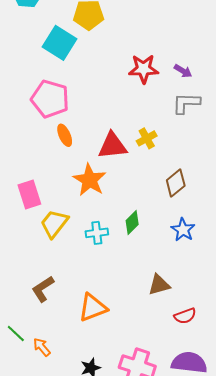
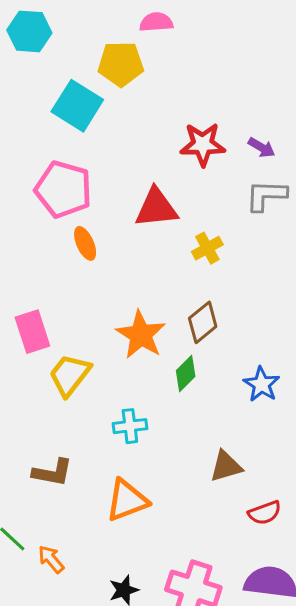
red triangle: (112, 146) -> (156, 208), moved
orange star: (90, 180) -> (141, 335), moved
brown diamond: (176, 183) -> (203, 322), moved
cyan cross: (97, 233) -> (130, 426), moved
brown L-shape: (43, 289) -> (53, 472), turned -136

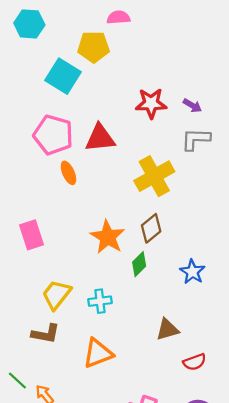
red triangle: (156, 208) -> (100, 138), moved
yellow cross: (207, 248) -> (154, 176), size x1.8
yellow trapezoid: (70, 375) -> (57, 295), moved

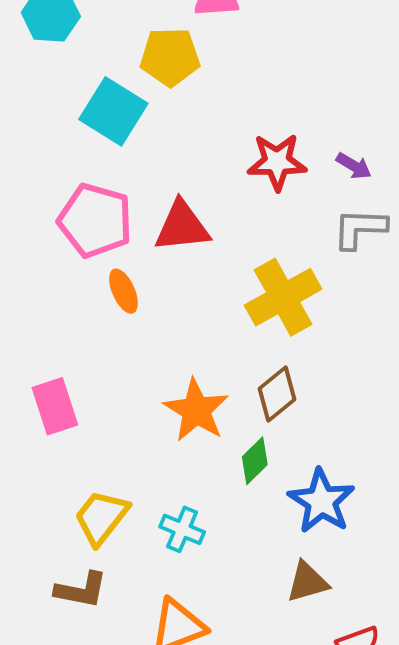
blue star: (192, 272) -> (321, 501), moved, size x1.4
cyan cross: (100, 301) -> (182, 529), turned 30

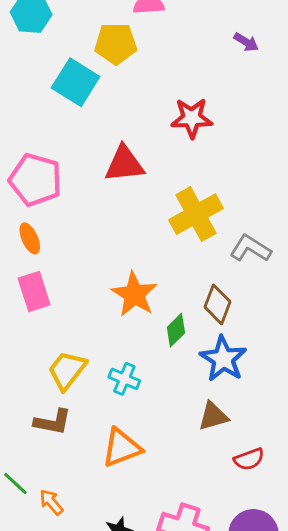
purple arrow: (354, 166) -> (246, 42), moved
pink pentagon: (95, 220) -> (35, 180), moved
gray L-shape: (360, 228) -> (250, 248), moved, turned 30
orange ellipse: (124, 291) -> (30, 238), moved
brown diamond: (277, 394) -> (217, 304), moved, turned -30

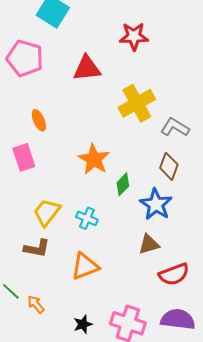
pink pentagon: (35, 180) -> (25, 58), moved
orange ellipse: (30, 238) -> (39, 120), moved
brown diamond: (217, 304) -> (169, 166), moved
red semicircle: (249, 459) -> (174, 274), size x1.4

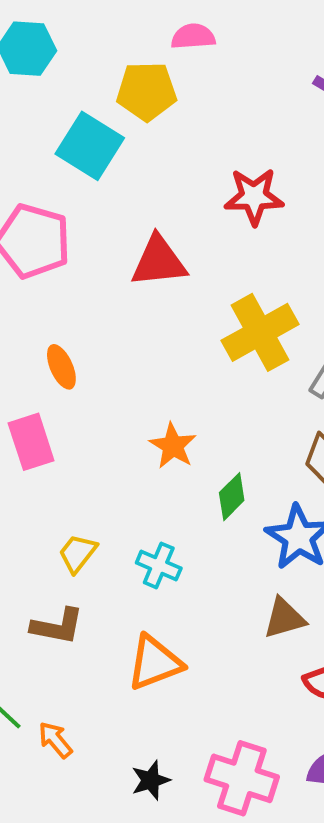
orange star: (94, 159) -> (173, 446), size x0.7
yellow trapezoid: (47, 212) -> (78, 553), size x0.7

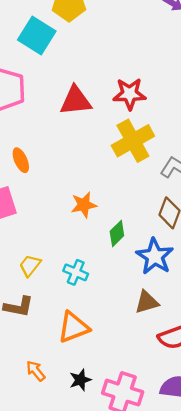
red star: (254, 197) -> (130, 94), moved
orange star: (173, 446) -> (84, 205), turned 30
orange arrow: (55, 740) -> (36, 371), moved
black star: (151, 780) -> (80, 380), moved

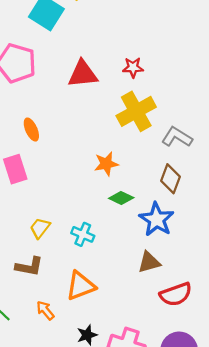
red star: (130, 94) -> (133, 67), size x0.7
orange star: (84, 205) -> (106, 164), moved
green diamond: (117, 233) -> (121, 198), turned 70
orange arrow: (36, 371) -> (45, 310), moved

